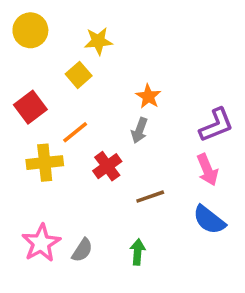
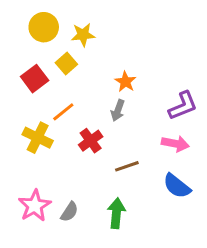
yellow circle: (30, 30) -> (44, 27), moved
red square: (30, 107) -> (35, 79), moved
yellow cross: (45, 163) -> (38, 138), turned 32
pink arrow: (207, 170) -> (175, 144), turned -56
green arrow: (138, 252) -> (116, 213), size x1.4

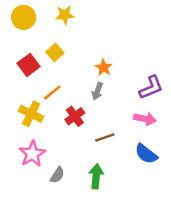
yellow circle: (44, 27) -> (24, 17), moved
yellow star: (83, 35) -> (65, 15), moved
pink star: (35, 206) -> (32, 154), moved

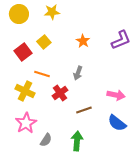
orange star: (104, 67) -> (83, 41), moved
purple L-shape: (151, 87) -> (121, 40), moved
orange line: (52, 92) -> (42, 74), turned 56

